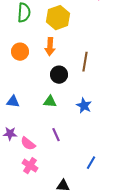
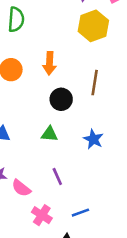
yellow hexagon: (58, 18) -> (93, 26), moved
blue line: (91, 163) -> (80, 213), moved, turned 40
pink cross: (30, 166) -> (42, 215), moved

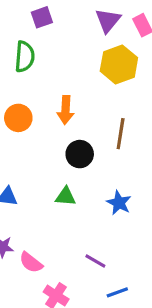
purple line: (57, 177) -> (95, 261), moved, turned -36
blue line: (80, 213) -> (117, 292), moved

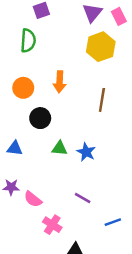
black circle: (80, 154) -> (40, 118), moved
blue star: (119, 203) -> (86, 152), moved
blue line: (117, 292) -> (113, 222), moved

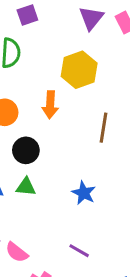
yellow hexagon: (101, 47) -> (79, 70), moved
green triangle: (60, 148) -> (26, 187), moved

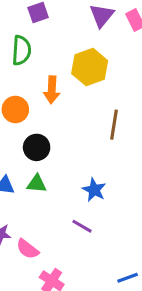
orange arrow: (50, 105) -> (52, 90), moved
purple line: (79, 251) -> (82, 226), moved

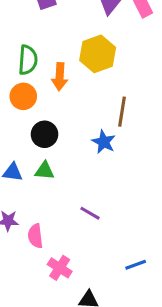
green semicircle: (21, 50) -> (28, 60), moved
blue star: (94, 190) -> (104, 142), moved
pink semicircle: (27, 249) -> (35, 236), turned 45

